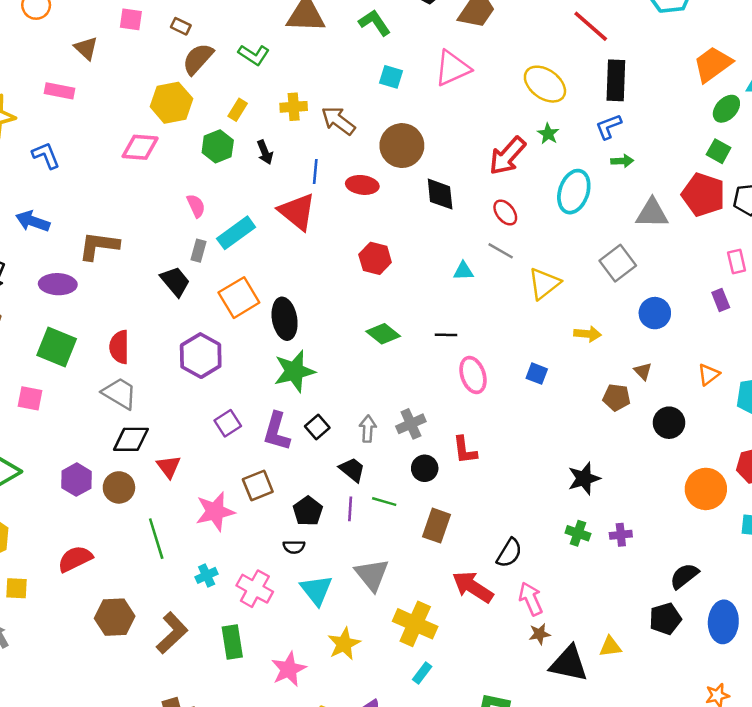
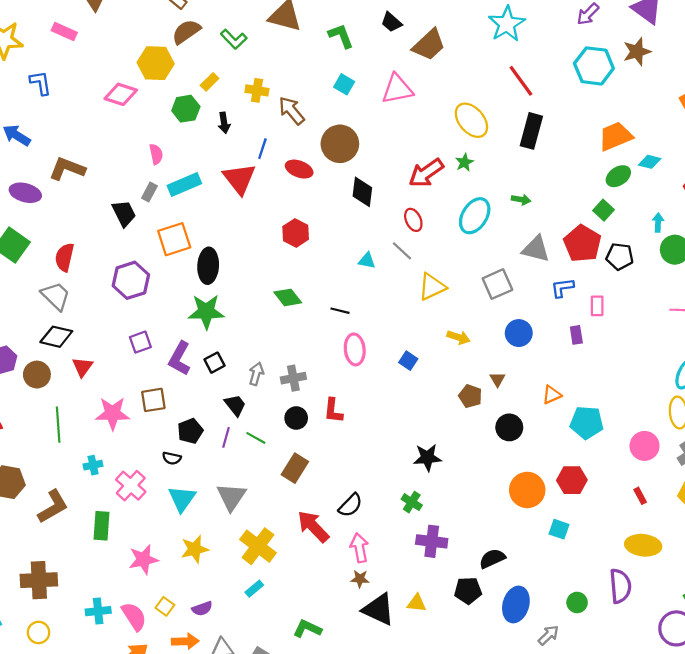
blue L-shape: (609, 127) -> (562, 288), moved
purple cross: (621, 535) -> (432, 541), moved, size x1.6

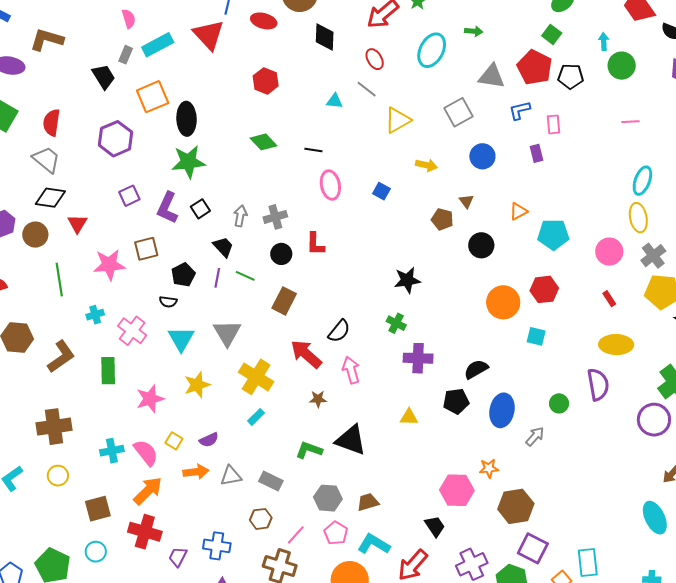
brown star: (360, 579) -> (318, 399), moved
black triangle: (379, 609) -> (351, 440), moved

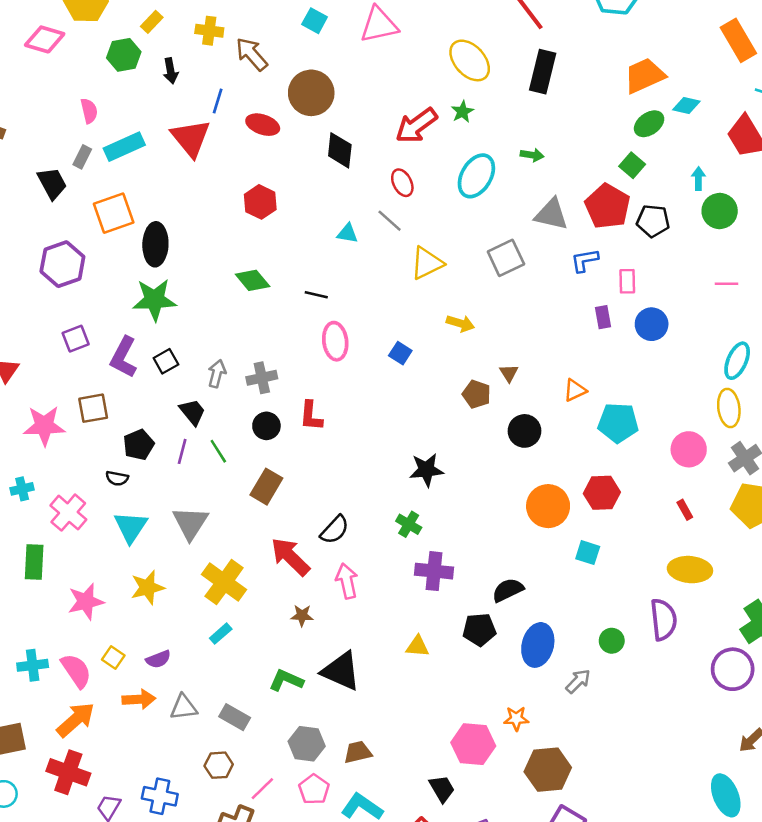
blue circle: (482, 156) -> (652, 324), moved
green line: (245, 276) -> (218, 451), turned 30

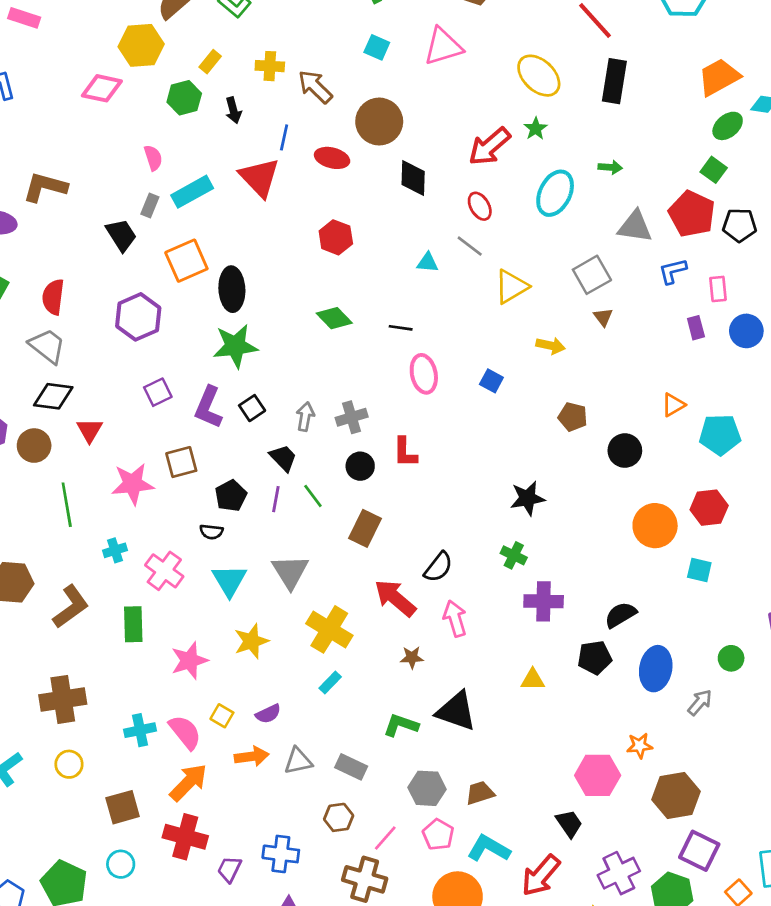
brown triangle: (509, 373) -> (603, 317), moved

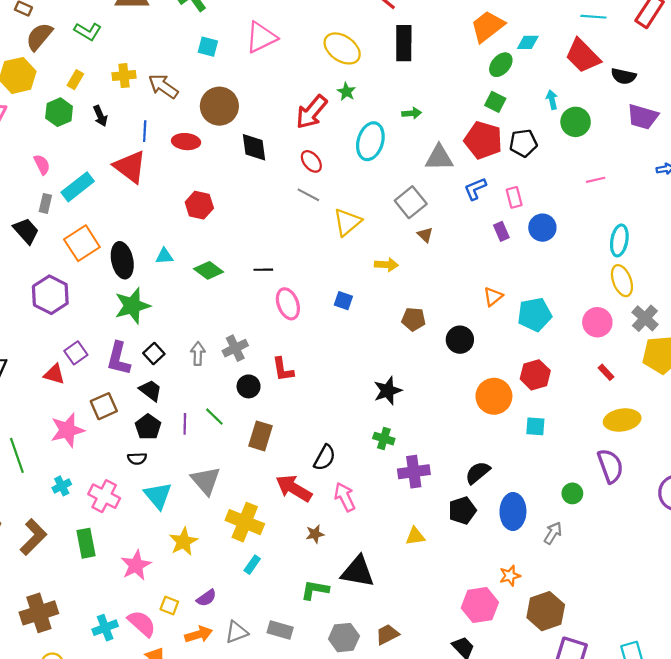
cyan triangle: (428, 263) -> (164, 256), moved
red triangle: (89, 430) -> (54, 374), moved, turned -35
black trapezoid: (283, 458) -> (150, 390), moved

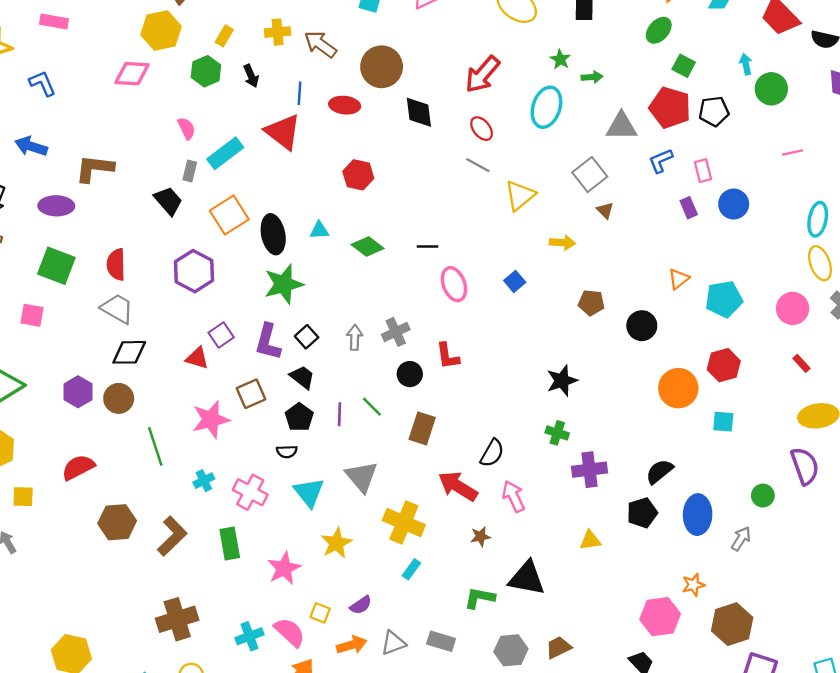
green ellipse: (501, 65) -> (659, 30), moved
green star: (346, 92) -> (560, 59), moved
blue square: (343, 301) -> (515, 281), turned 30

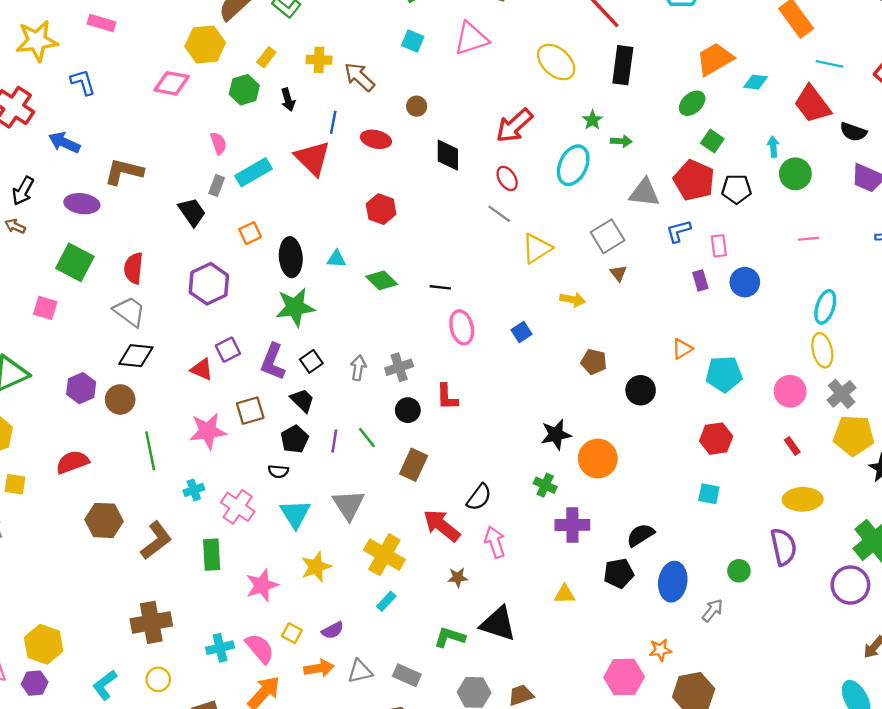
brown circle: (382, 67) -> (417, 106), size x0.5
orange square: (229, 215) -> (250, 233), size x0.6
orange circle: (678, 388) -> (598, 459), moved

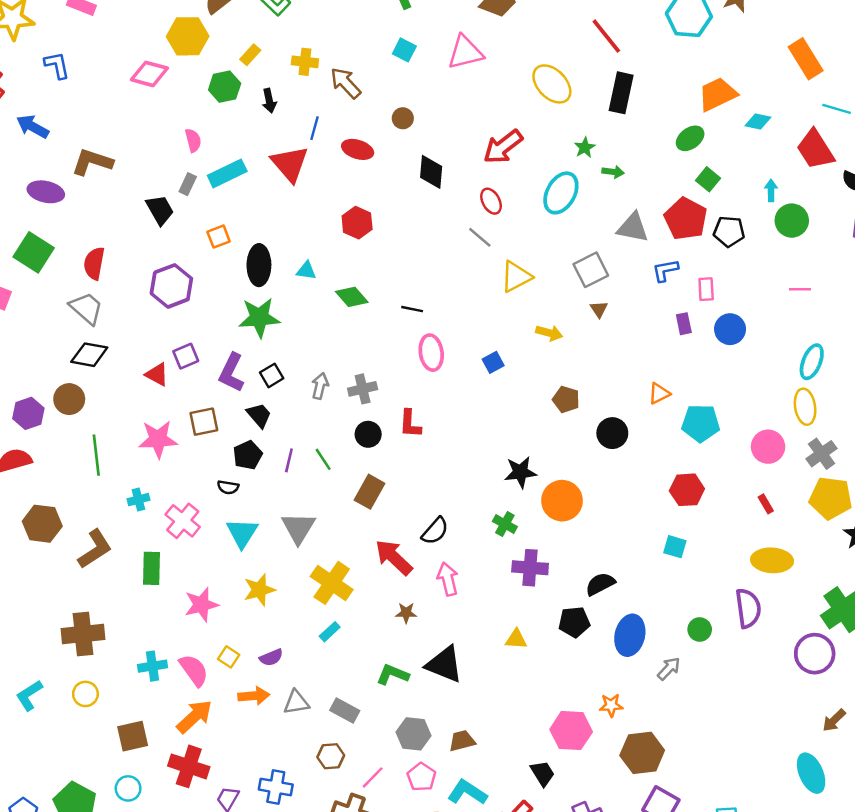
purple hexagon: (81, 388) -> (28, 413), moved

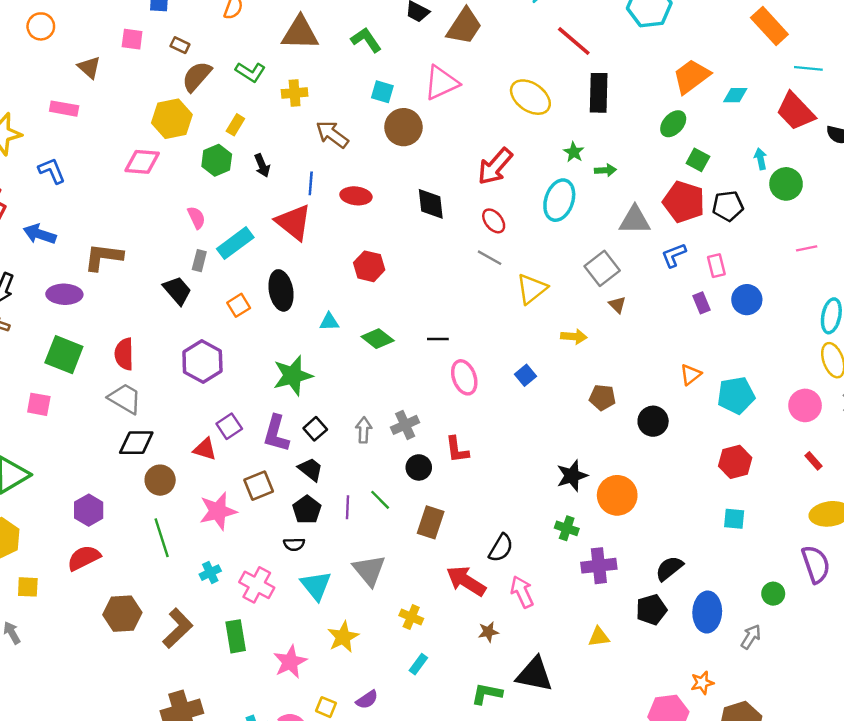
yellow cross: (305, 62) -> (295, 93), moved
brown circle: (403, 118) -> (403, 127), moved, size x1.8
black ellipse: (259, 265) -> (281, 290), moved
brown circle: (69, 399) -> (160, 480), moved
yellow cross: (332, 583) -> (411, 617), size x0.6

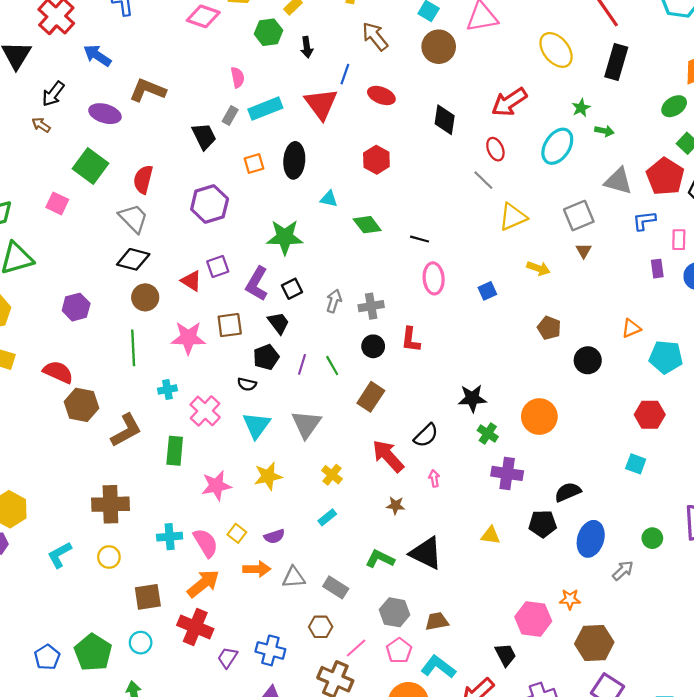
black star: (572, 476) -> (472, 398), moved
red semicircle: (84, 558) -> (58, 372), moved, turned 36
pink arrow: (522, 592) -> (434, 478), size x0.6

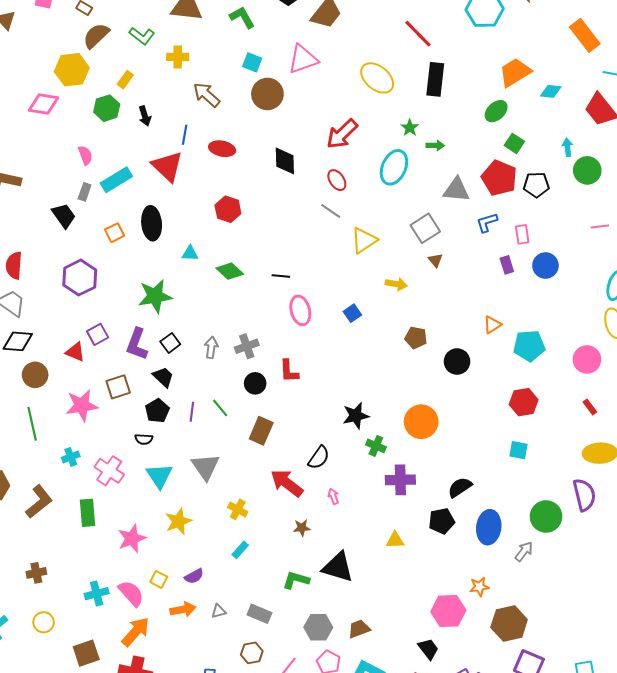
brown cross: (110, 504) -> (36, 573), size x0.6
green circle: (652, 538) -> (546, 516), size x1.6
gray triangle: (294, 577) -> (219, 611), size x0.7

